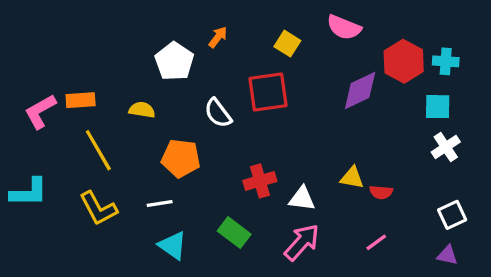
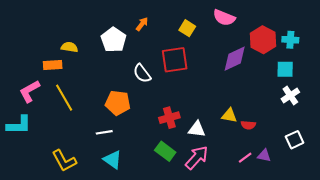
yellow semicircle: (142, 110) -> (69, 47), moved
pink L-shape: (40, 111) -> (29, 91), moved
yellow L-shape: (98, 208) -> (64, 161), moved
green rectangle: (234, 233) -> (165, 151), moved
purple triangle: (447, 255) -> (264, 155), moved

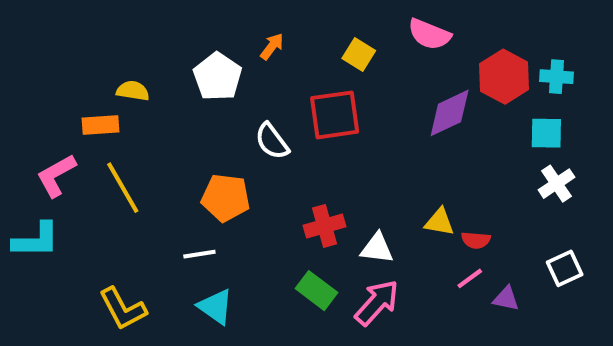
pink line: (245, 158) -> (470, 278), moved

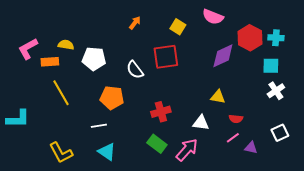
white pentagon: (218, 77) -> (94, 59), moved, turned -30
pink L-shape: (56, 176) -> (28, 49), moved
yellow triangle: (439, 222) -> (218, 97), moved
white triangle: (377, 248) -> (201, 123), moved

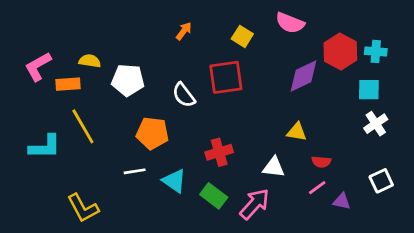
cyan L-shape: (18, 119) -> (45, 147), moved
cyan triangle: (107, 152) -> (174, 181), moved

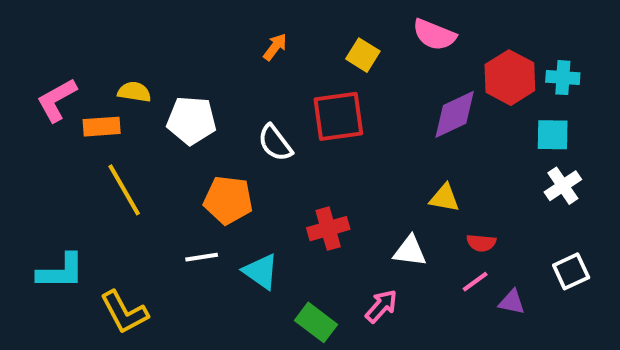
cyan L-shape: (45, 147) -> (61, 271), moved
green rectangle: (214, 196) -> (316, 322), moved
pink arrow: (255, 204) -> (381, 306), size x0.7

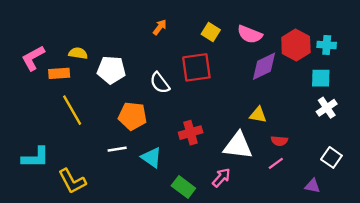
pink semicircle: (434, 35) -> (250, 34), moved
white triangle: (410, 251) -> (238, 146), size x1.5
white square: (571, 271) -> (331, 157), turned -30
purple triangle: (512, 302) -> (312, 186), moved

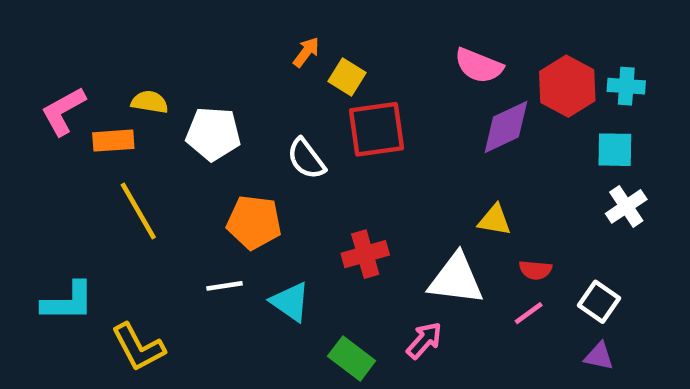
yellow square: (211, 32) -> (347, 77), moved
white square: (331, 157) -> (599, 302), moved

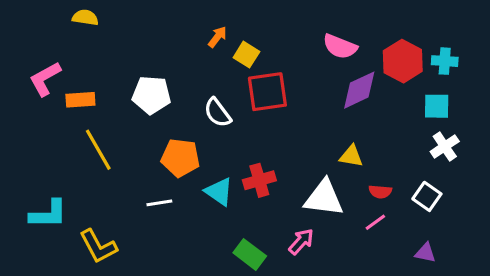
yellow semicircle: (150, 102) -> (85, 18), moved
cyan triangle: (290, 302) -> (219, 192), moved
white square: (599, 302) -> (427, 196), moved

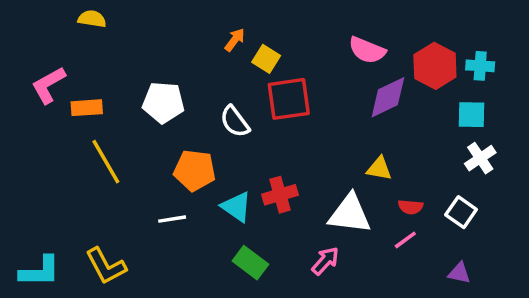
cyan L-shape: (48, 214) -> (40, 271), moved
green rectangle: (250, 254) -> (250, 263), moved

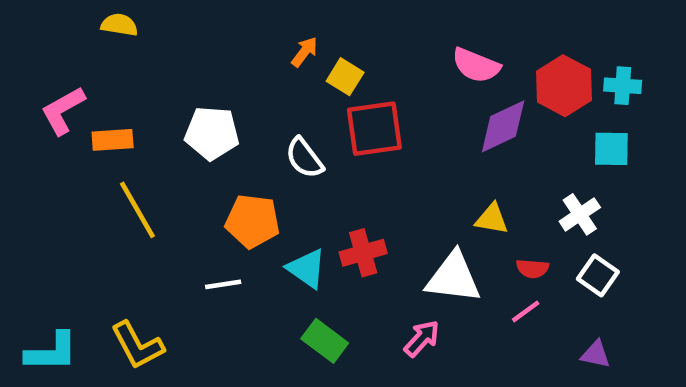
white cross: (480, 158) -> (580, 214), moved

